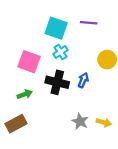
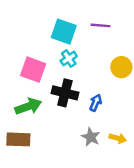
blue arrow: (83, 80) -> (96, 103), moved
green arrow: (25, 94) -> (28, 106), size x1.5
brown rectangle: (16, 124) -> (18, 139), turned 30

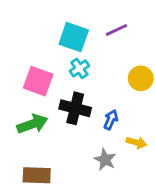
purple line: (101, 25) -> (116, 30), turned -30
yellow arrow: (118, 138) -> (136, 142), moved
brown rectangle: (18, 139) -> (37, 175), moved

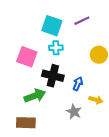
cyan cross: (79, 68) -> (56, 48), turned 32
green arrow: (32, 124) -> (35, 96), moved

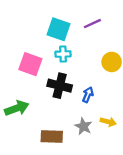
green arrow: (35, 96) -> (17, 108), moved
yellow arrow: (96, 100) -> (108, 122), moved
brown rectangle: (26, 123) -> (52, 136), moved

